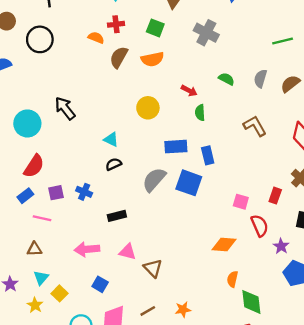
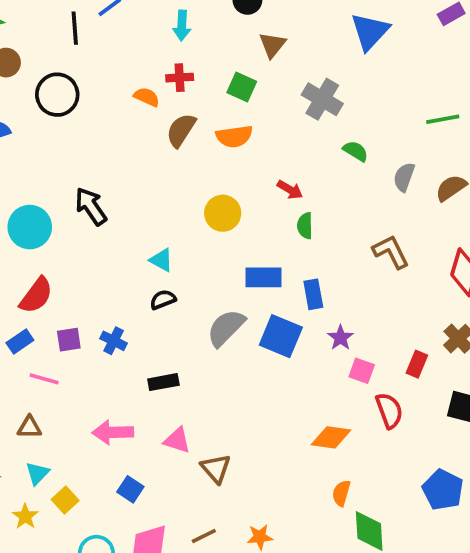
green semicircle: (226, 79) -> (356, 151), moved
purple star: (281, 246) -> (340, 338), moved

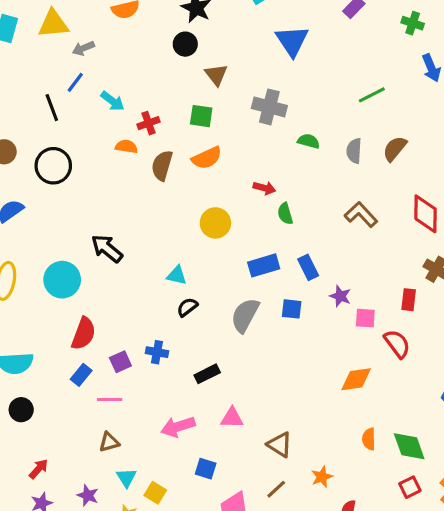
cyan arrow: (182, 26) -> (112, 101), moved, turned -40
blue square: (281, 336) -> (292, 309), size x0.6
brown triangle: (216, 469) -> (280, 445), moved
orange semicircle: (341, 493) -> (369, 439), moved

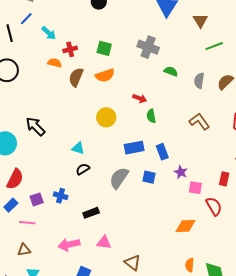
brown triangle: (216, 75) -> (200, 21), moved

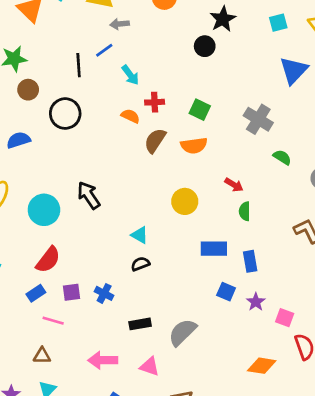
purple star: (181, 172) -> (256, 302), moved
gray semicircle: (119, 178) -> (182, 332), moved

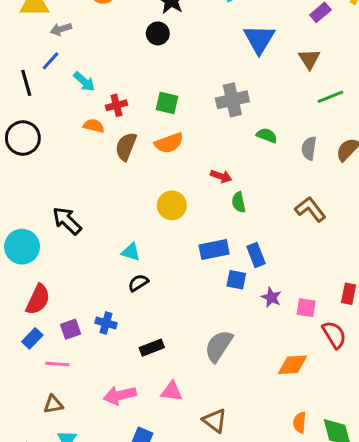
gray cross: (258, 119) -> (232, 100), turned -32
blue square: (226, 292) -> (236, 280), moved
gray semicircle: (182, 332) -> (219, 346), moved

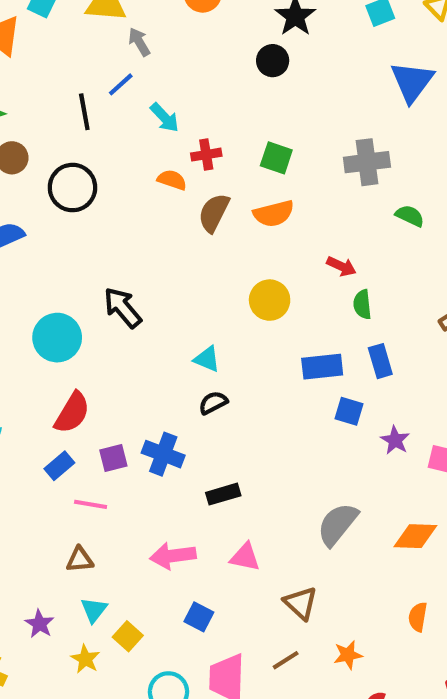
gray arrow: (61, 29) -> (139, 42), turned 72
blue rectangle: (256, 255) -> (380, 361), moved
blue cross: (106, 323) -> (163, 454), size x1.4
gray semicircle: (219, 346) -> (337, 524), moved

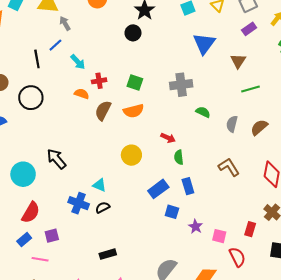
blue rectangle: (322, 367) -> (158, 189), turned -30
blue cross: (163, 454) -> (79, 203), moved

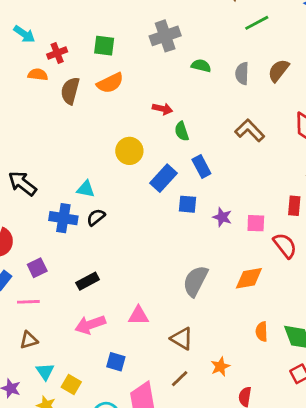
yellow circle: (131, 155) -> (129, 151), moved
black arrow: (56, 159) -> (22, 183), moved
black rectangle: (108, 254) -> (88, 281), moved

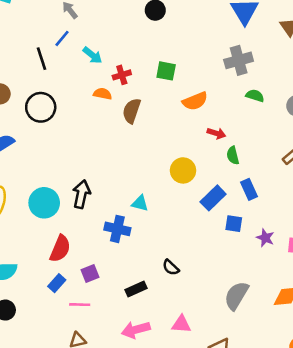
gray cross: (165, 36) -> (239, 60), moved
orange semicircle: (110, 83) -> (195, 101), moved
black arrow: (22, 183) -> (81, 194), turned 60
black semicircle: (96, 217) -> (171, 267), moved, turned -102

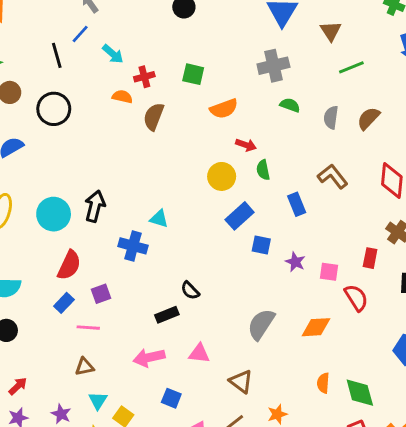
yellow circle: (183, 170) -> (222, 176), moved
blue rectangle: (249, 189) -> (297, 204), moved
black rectangle: (136, 289) -> (167, 315), moved

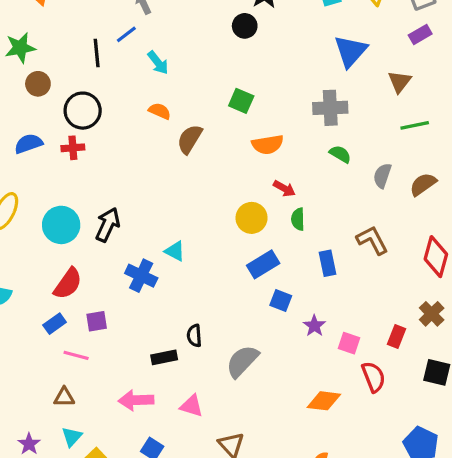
red cross: (144, 77) -> (73, 148), moved
black semicircle: (190, 291) -> (194, 336), turned 30
gray semicircle: (261, 324) -> (242, 361), moved

